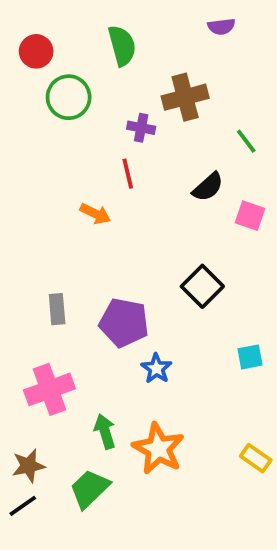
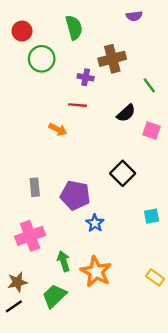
red line: (128, 174) -> (78, 105), turned -72

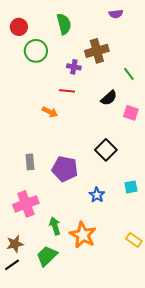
blue star: (95, 223) -> (97, 195), moved

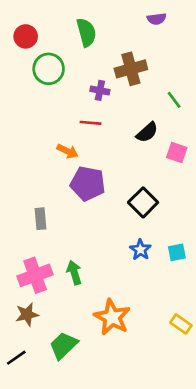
purple pentagon: (65, 169) -> (88, 184), moved
blue star: (97, 195) -> (140, 250), moved
green arrow: (55, 226) -> (74, 273), moved
brown star: (15, 244) -> (27, 314), moved

